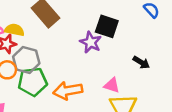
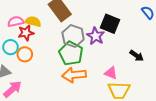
gray hexagon: (26, 60) -> (73, 36), moved
green pentagon: (33, 82) -> (71, 53), moved, turned 30

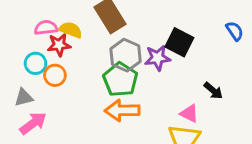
purple star: (96, 36) -> (158, 58), turned 30
pink triangle: (111, 73) -> (189, 113), moved

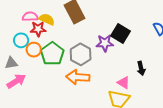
gray hexagon: (126, 55) -> (81, 54), moved
green pentagon: (120, 80) -> (52, 54), moved
black arrow: (213, 91) -> (141, 68), turned 32

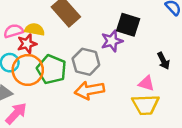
orange circle: (34, 50) -> (28, 70), size x1.6

